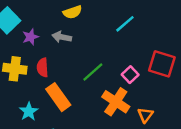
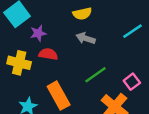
gray arrow: (62, 37) -> (86, 38), moved
red semicircle: (43, 67) -> (48, 54), moved, turned 96

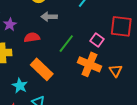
red semicircle: (48, 54) -> (32, 37), moved

